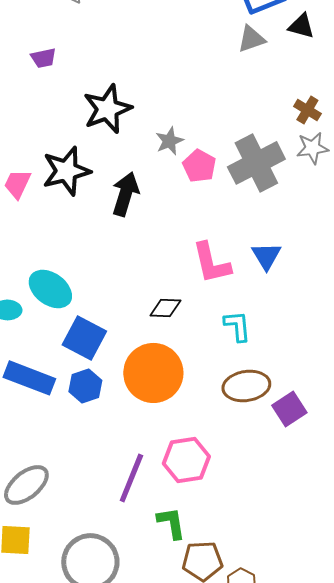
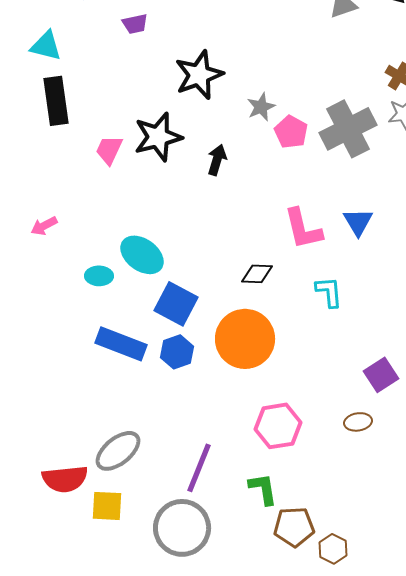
black arrow: (125, 194) -> (217, 160), size x0.7
brown ellipse: (246, 386) -> (358, 422), moved, size x0.6
purple line: (131, 478) -> (199, 468), moved

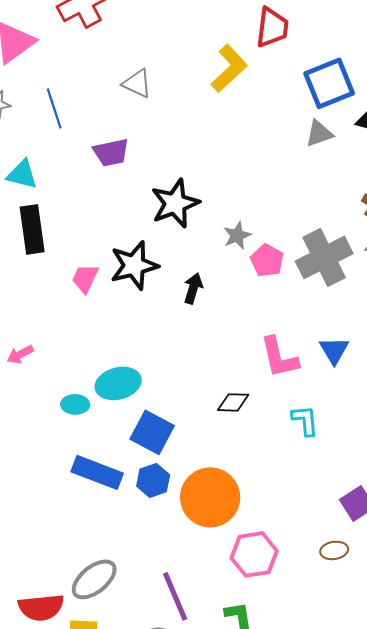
purple trapezoid: (135, 24) -> (111, 152), size x1.4
cyan ellipse: (142, 255) -> (118, 383), turned -51
orange circle: (245, 339) -> (210, 497), moved
purple line: (199, 468) -> (175, 596), turned -45

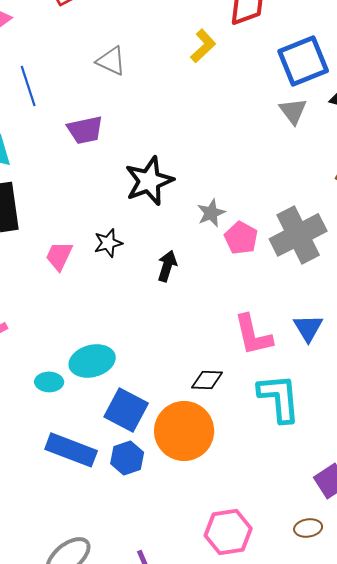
yellow L-shape: (229, 68) -> (203, 46), size x0.7
gray triangle: (319, 133) -> (293, 111), turned -48
black star: (134, 265) -> (108, 243), size x0.6
cyan L-shape: (305, 420) -> (279, 398), size x1.6
orange circle: (210, 497) -> (184, 431), moved

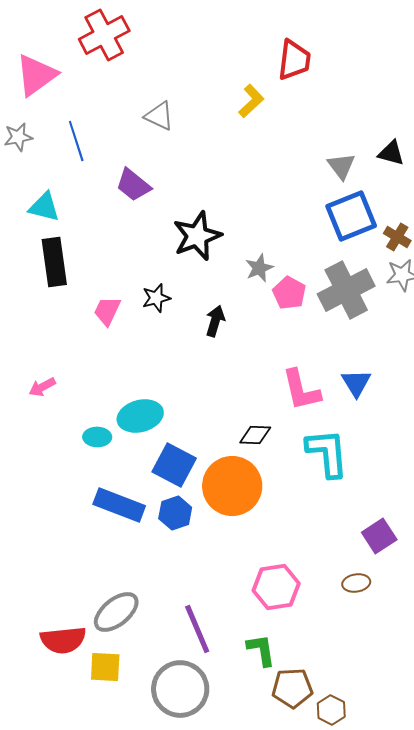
blue square: (303, 61) -> (351, 216), moved
purple trapezoid: (85, 130) -> (133, 185), turned 51

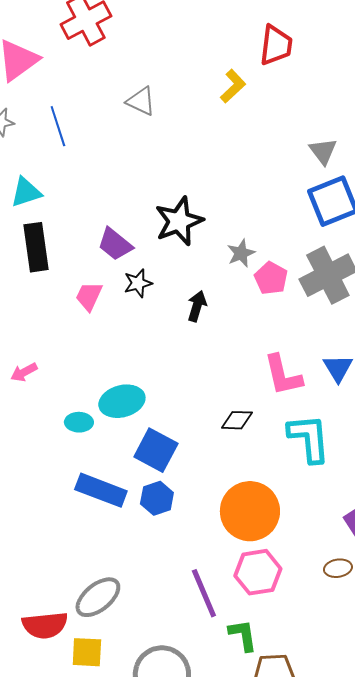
purple trapezoid: (133, 185) -> (115, 244), moved
cyan triangle: (44, 207) -> (26, 192), turned -32
orange circle: (232, 486) -> (250, 511), moved
purple line: (197, 629) -> (204, 593), moved

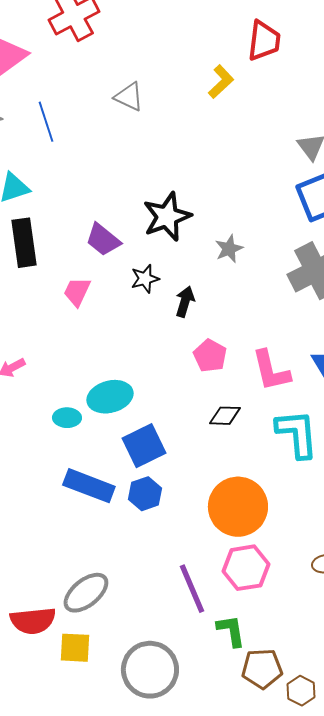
pink pentagon: (271, 278) -> (210, 356), moved
black star: (138, 283) -> (145, 279), moved
blue square: (156, 450) -> (144, 446), turned 36

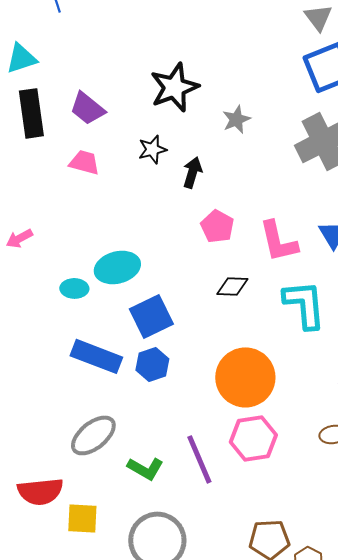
purple trapezoid: (103, 240) -> (87, 108), moved
pink trapezoid: (77, 292) -> (84, 162), turned 80
gray ellipse: (86, 593) -> (93, 435), moved
green L-shape: (231, 631) -> (145, 468), moved, turned 129

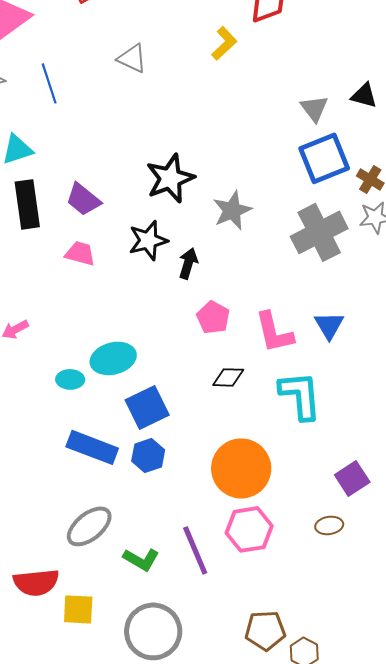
gray star: (236, 119) -> (232, 210), size x1.4
black star: (152, 149) -> (148, 240), size x1.4

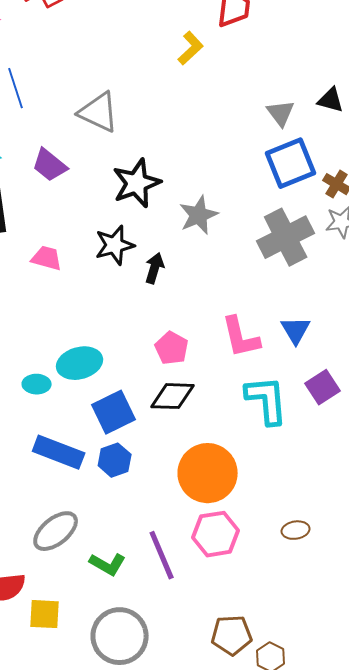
gray triangle: (132, 58) -> (99, 112), moved, size x1.4
purple trapezoid: (83, 199) -> (50, 165), moved
pink pentagon: (213, 317) -> (172, 348), moved
black diamond: (228, 377) -> (173, 396), moved, size x1.4
purple square: (352, 478) -> (323, 387), moved

